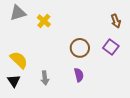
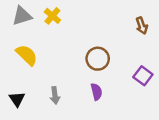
yellow cross: (44, 21) -> (52, 16), moved
purple square: (111, 47) -> (143, 76), moved
yellow semicircle: (19, 60) -> (27, 55), moved

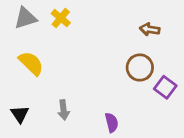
brown arrow: (142, 26) -> (150, 29), moved, turned 119
brown circle: (98, 59) -> (140, 67), moved
purple semicircle: (96, 92) -> (112, 123), moved

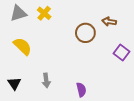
brown circle: (140, 67) -> (85, 33), moved
purple square: (165, 87) -> (122, 52), moved

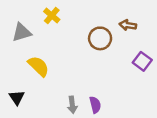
gray triangle: (18, 13) -> (22, 32), moved
yellow semicircle: (22, 46) -> (38, 66), moved
gray arrow: (46, 80) -> (72, 105), moved

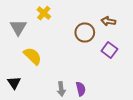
gray triangle: (22, 32) -> (18, 27), turned -42
purple square: (142, 61) -> (109, 50), moved

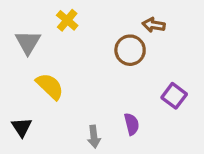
brown arrow: (108, 21) -> (154, 25), moved
purple square: (109, 50) -> (174, 96), moved
purple semicircle: (81, 89) -> (132, 124), moved

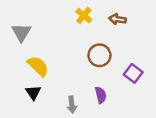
yellow cross: (67, 20) -> (84, 16), moved
brown circle: (130, 50) -> (99, 55), moved
black triangle: (22, 127) -> (33, 93), moved

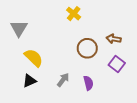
brown arrow: (118, 19) -> (114, 39), moved
black triangle: (33, 93) -> (29, 81), turned 40
gray arrow: (72, 105) -> (63, 80), moved, turned -136

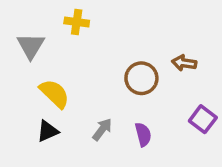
yellow cross: (74, 14) -> (77, 22), moved, turned -32
purple square: (117, 64) -> (203, 119), moved

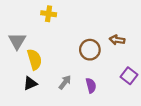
gray triangle: (31, 46) -> (17, 41), moved
yellow semicircle: (54, 94) -> (34, 59), turned 30

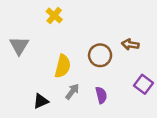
yellow cross: (49, 14) -> (54, 15), turned 32
yellow semicircle: (34, 59) -> (63, 66), moved, turned 30
black triangle: (30, 83) -> (41, 101), moved

